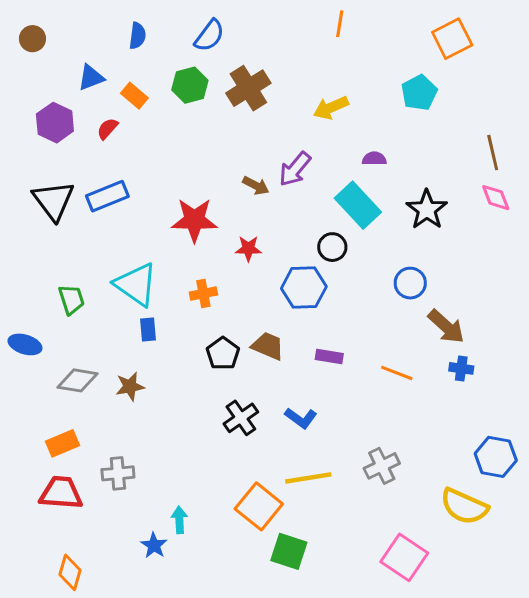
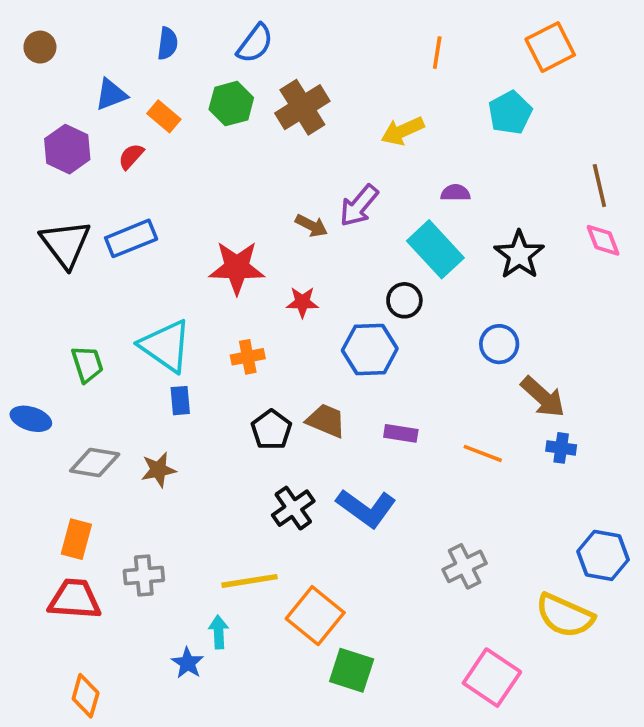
orange line: (340, 24) -> (437, 53), moved
blue L-shape: (301, 418) -> (366, 508), size x1.5
orange rectangle: (62, 443) -> (76, 539), turned -52
yellow line: (308, 478) -> (250, 581), moved

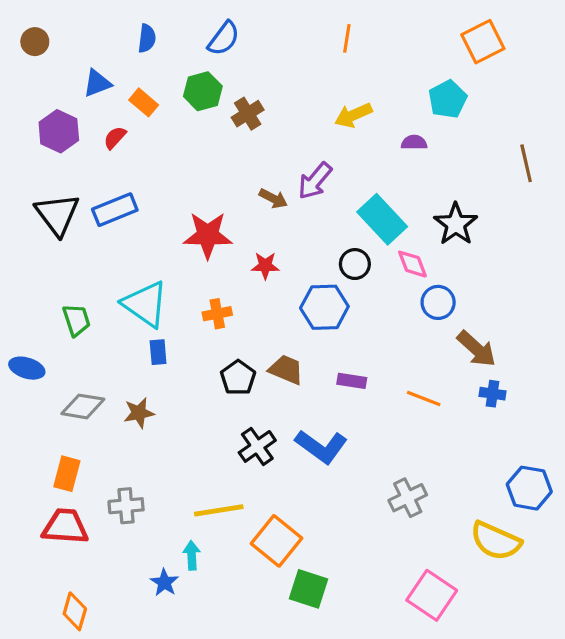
orange line: (437, 53) -> (347, 38), moved
brown cross: (302, 107) -> (248, 114), moved, size x0.7
purple semicircle: (455, 193) -> (414, 142), moved
pink diamond: (603, 240) -> (412, 264), moved

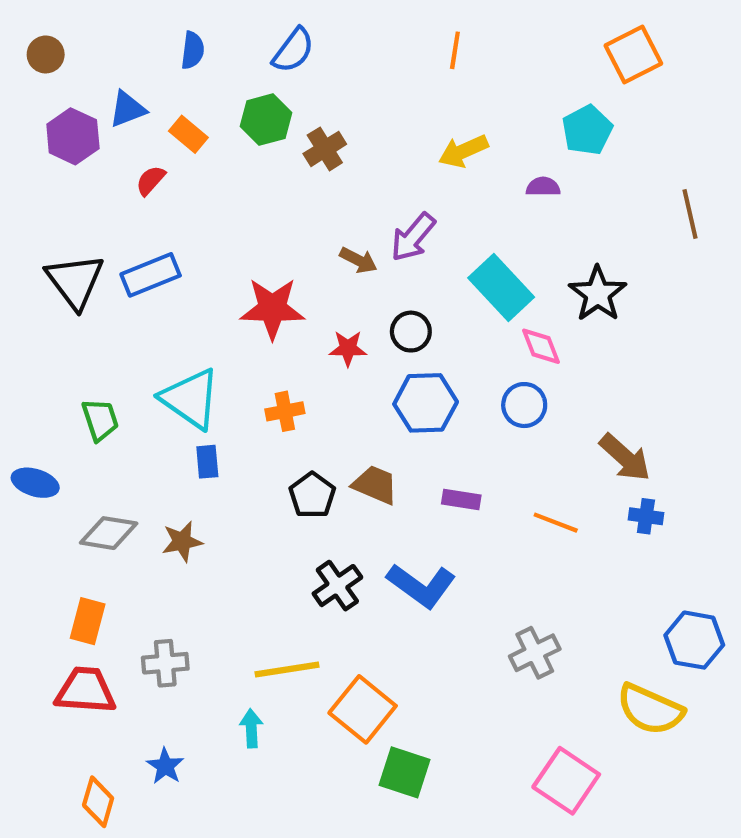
purple hexagon: (59, 131) -> (73, 136), moved
black circle: (355, 264) -> (411, 332), moved
blue circle: (438, 302) -> (524, 405), moved
blue star: (164, 582) -> (165, 766), moved

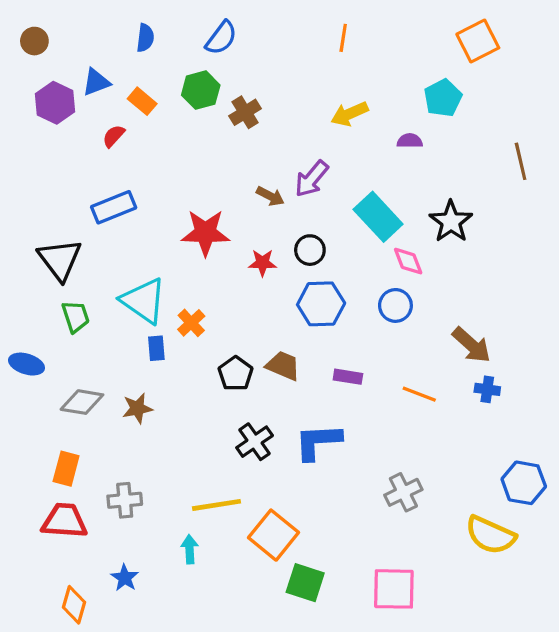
black triangle: (75, 281) -> (60, 260), moved
orange cross: (285, 411) -> (191, 323), moved, turned -32
blue L-shape: (421, 586) -> (318, 442), turned 141
pink square: (566, 781) -> (394, 589), moved, turned -33

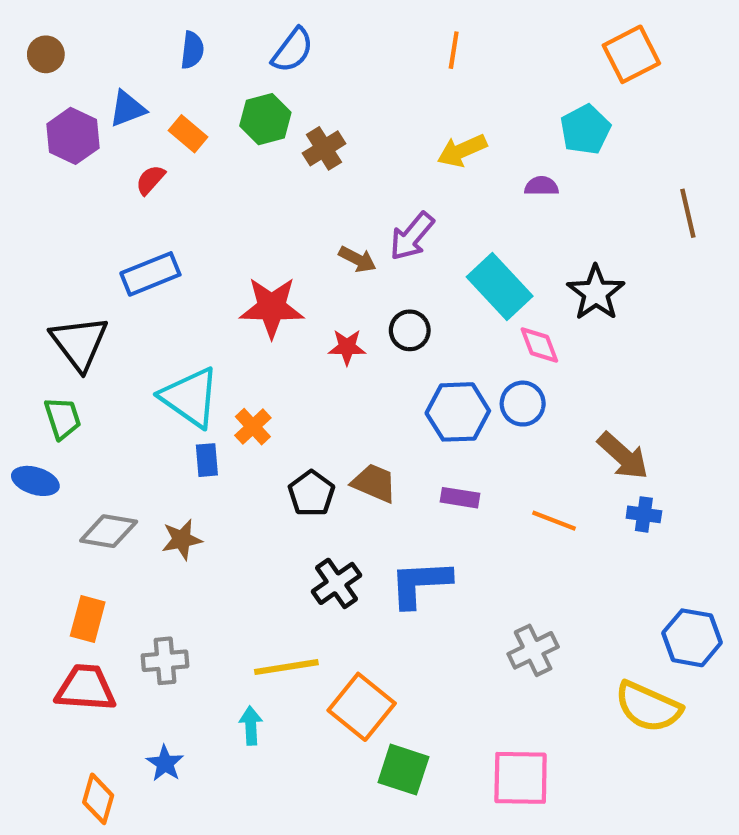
blue hexagon: (321, 304) -> (458, 412), moved
green trapezoid: (76, 317) -> (63, 418), moved

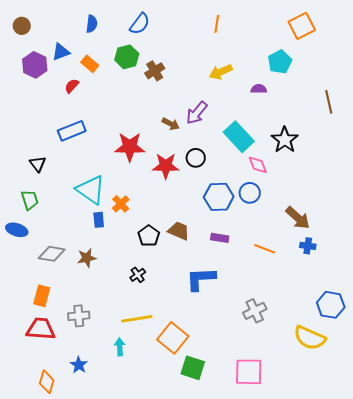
black triangle: (79, 343) -> (38, 164), size x0.6
red star: (347, 347) -> (166, 166), size x1.5
black cross: (337, 583) -> (138, 275), moved, size x0.7

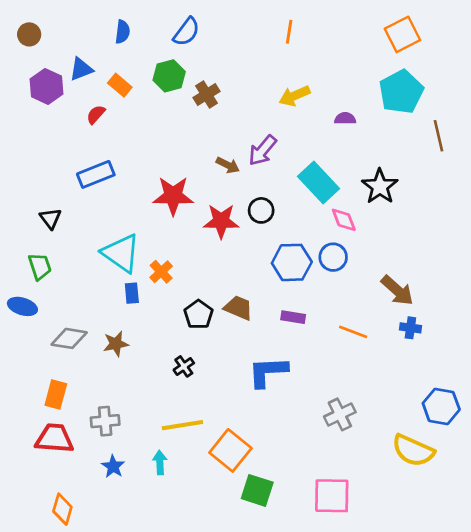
cyan pentagon: (280, 62) -> (401, 92), moved, size x1.4
blue star: (79, 365) -> (113, 466), moved

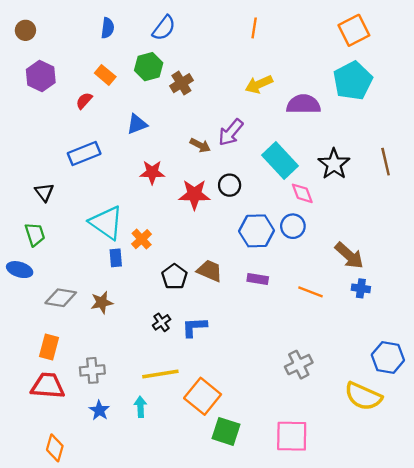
blue triangle: (81, 69) -> (137, 124), moved
purple semicircle: (345, 118) -> (303, 104), size x1.8
brown line: (438, 136) -> (386, 162), moved
red star: (173, 196) -> (152, 172), size x0.7
blue L-shape: (268, 372) -> (194, 327), moved, size x0.7

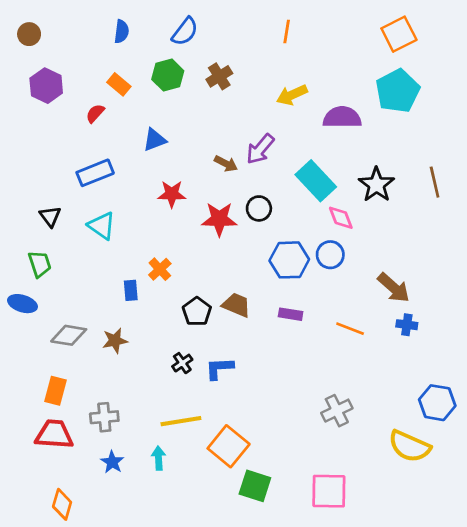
brown cross: (181, 83) -> (219, 76), moved
cyan triangle: (106, 223) -> (102, 226), moved, size x0.7

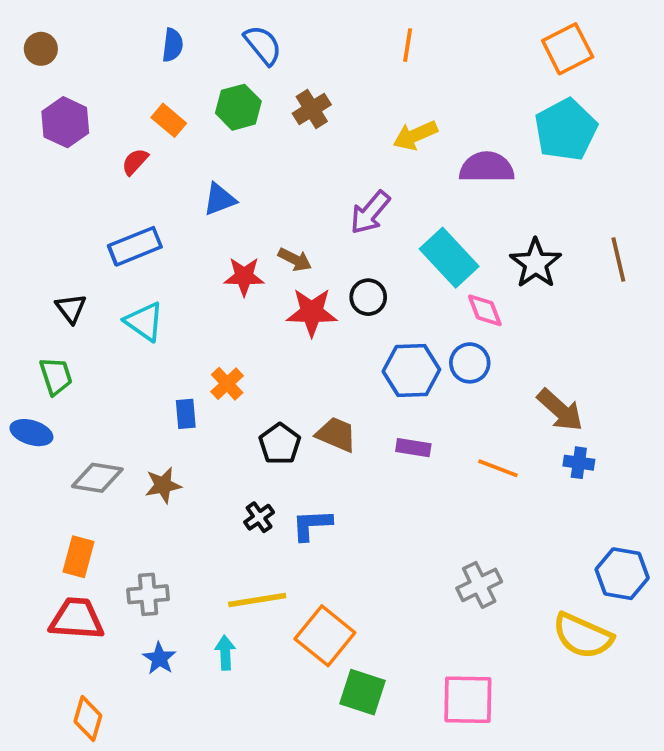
blue semicircle: (185, 31) -> (263, 45), turned -76
brown arrow: (226, 164) -> (295, 260), moved

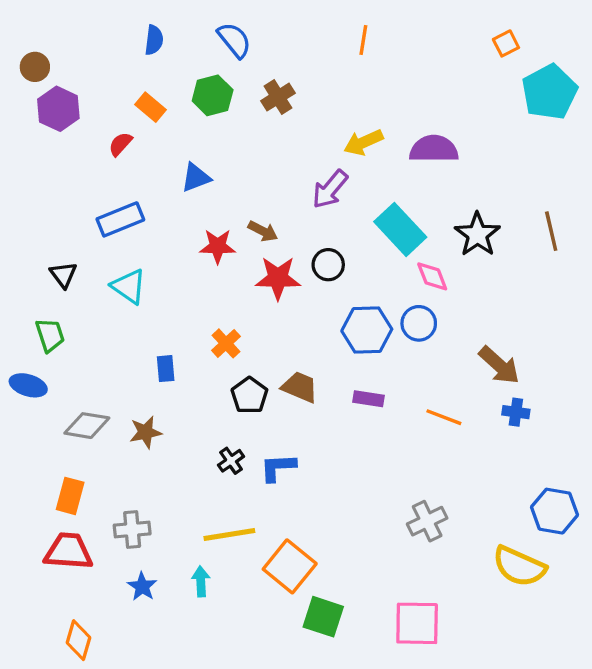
brown circle: (41, 49) -> (35, 67), moved
orange square: (568, 49) -> (506, 43), size x0.6
cyan pentagon: (566, 130) -> (549, 92), moved
yellow arrow: (415, 135) -> (363, 142), moved
orange cross: (227, 384) -> (226, 343), moved

